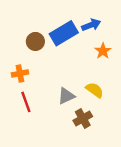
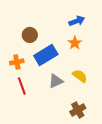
blue rectangle: (64, 33) -> (46, 55), moved
orange star: (103, 51) -> (75, 43), moved
brown cross: (83, 118) -> (78, 110), moved

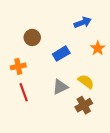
orange star: (75, 43) -> (98, 48), moved
blue rectangle: (46, 55) -> (61, 54), moved, size x0.7
brown cross: (78, 110) -> (84, 105), moved

